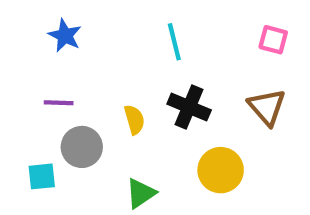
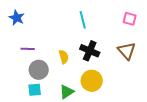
blue star: (65, 35) -> (17, 18), moved
yellow circle: (221, 170) -> (92, 81), moved
cyan square: (42, 176) -> (35, 90), moved

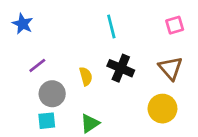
pink square: (130, 19) -> (175, 25), turned -32
purple line: (28, 49) -> (37, 65), turned -40
yellow circle: (92, 81) -> (162, 109), moved

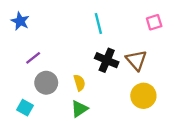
brown triangle: (171, 68) -> (136, 60), moved
yellow semicircle: (86, 76) -> (79, 83), moved
cyan square: (47, 121) -> (25, 108), moved, turned 35

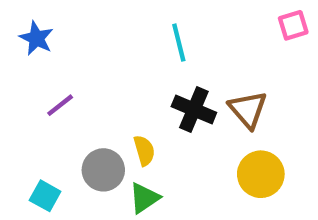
pink square: (154, 22) -> (293, 25), moved
gray circle: (46, 83) -> (103, 170), moved

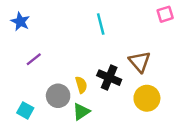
black cross: (194, 109) -> (109, 78), moved

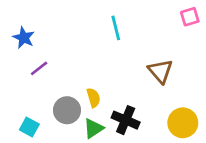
blue star: (20, 22) -> (24, 38), moved
black cross: (109, 78) -> (126, 120), moved
yellow circle: (147, 98) -> (183, 123), moved

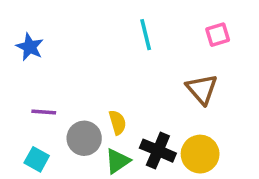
pink square: (190, 17) -> (218, 35), moved
purple line: (39, 68) -> (44, 112), moved, turned 42
yellow circle: (183, 123) -> (200, 154), moved

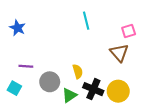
pink square: (218, 35) -> (129, 31), moved
yellow semicircle: (118, 122) -> (78, 71), moved
cyan square: (37, 159) -> (14, 88), moved

